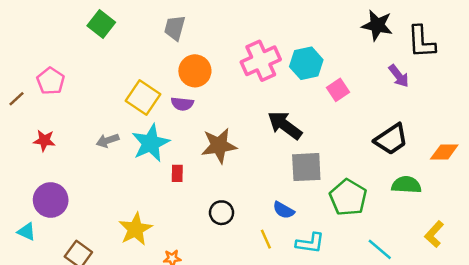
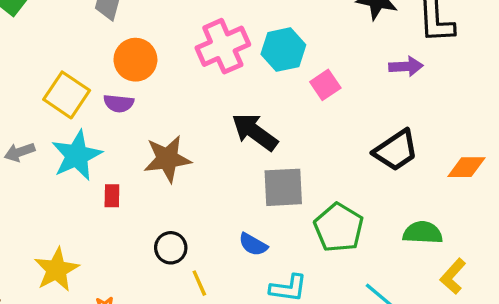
purple arrow: (399, 76) -> (406, 66), turned -55
green semicircle: (406, 185) -> (423, 233), moved
yellow line: (266, 239) -> (199, 283), moved

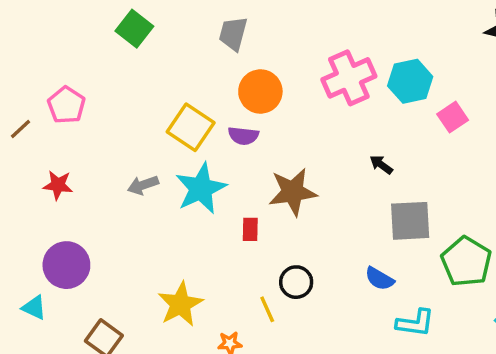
black arrow: (255, 132) -> (381, 165), size x0.5
red rectangle: (112, 196) -> (250, 229), moved
yellow line: (199, 283) -> (267, 309), moved

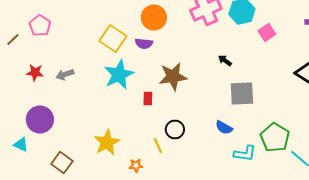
gray arrow: (143, 185) -> (65, 74), moved
green pentagon: (466, 262) -> (275, 138), moved

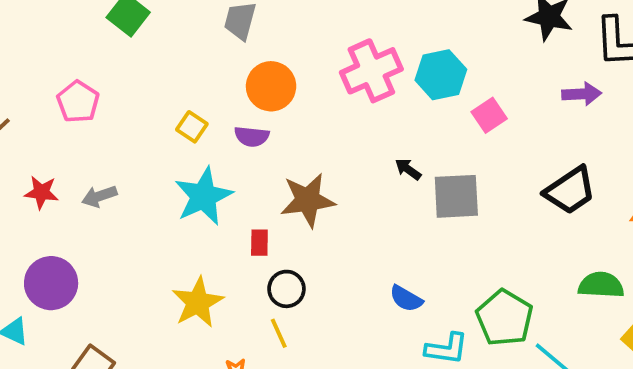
pink pentagon: (40, 26) -> (78, 102), moved
yellow square: (113, 38) -> (192, 127), size x0.6
gray square: (242, 94) -> (456, 196), moved
black circle: (175, 130) -> (286, 289), moved
yellow star: (107, 142) -> (198, 302), moved

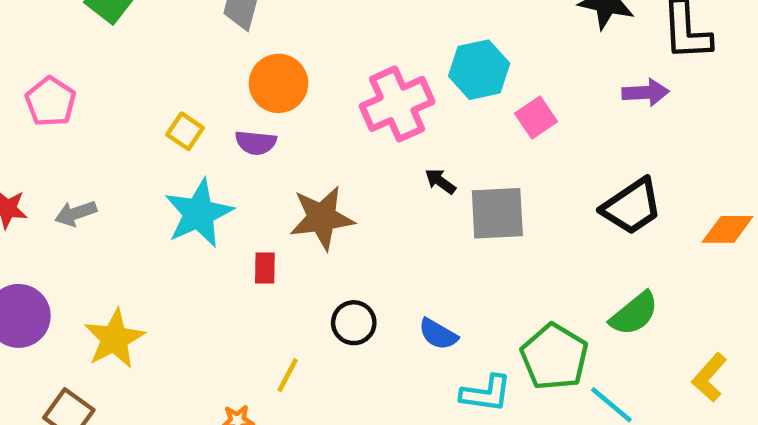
pink cross: (371, 71) -> (397, 104), moved
green semicircle: (601, 285) -> (634, 314), moved, turned 138
black circle: (286, 289) -> (354, 323), moved
yellow star: (198, 302) -> (114, 339), moved
yellow line: (279, 333) -> (288, 375), turned 52

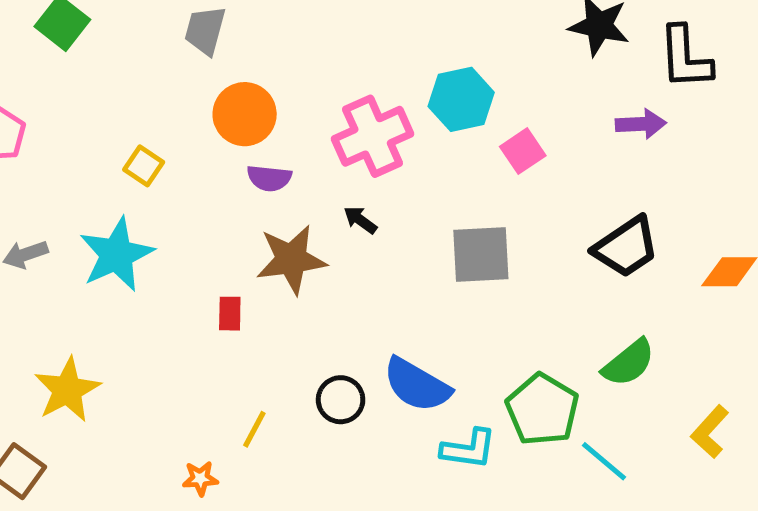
purple semicircle: (256, 143) -> (269, 178), moved
black arrow: (440, 181) -> (360, 220), moved
cyan star: (199, 213) -> (117, 254), moved
black circle: (354, 323) -> (341, 400), moved
blue semicircle: (438, 334) -> (417, 385), size x1.6

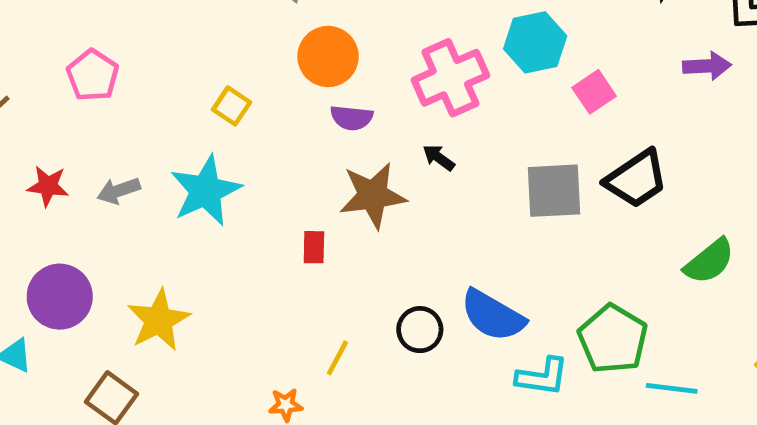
black trapezoid: (626, 247) -> (636, 179), moved
green semicircle: (629, 363) -> (709, 261), moved
cyan line: (604, 461) -> (672, 388), turned -33

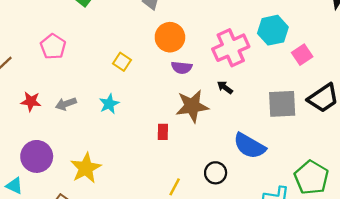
cyan star: (206, 191) -> (109, 104), size x0.6
blue semicircle: (493, 315) -> (249, 146), moved

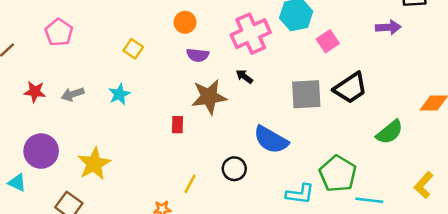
orange circle: (170, 37) -> (185, 22), size x0.7

